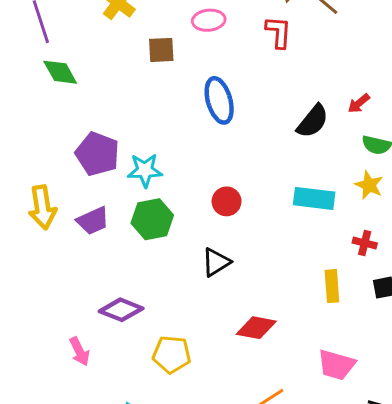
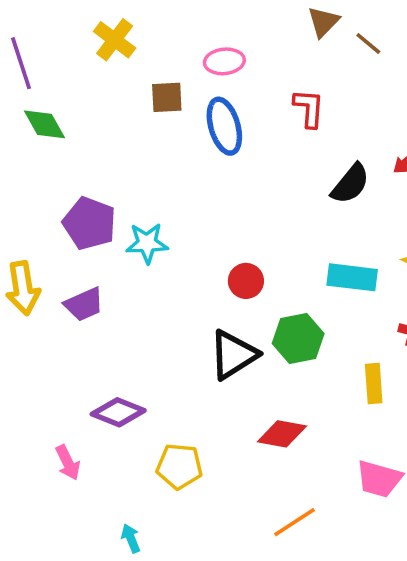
red L-shape: (279, 32) -> (309, 108), moved
blue ellipse: (219, 100) -> (224, 126), moved
green hexagon: (152, 219) -> (298, 339), moved
black triangle: (216, 262) -> (233, 355), size x1.4

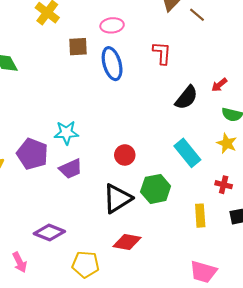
purple pentagon: (89, 223) -> (32, 154), moved
cyan rectangle: (352, 277) -> (187, 153), turned 44
purple trapezoid: (84, 304) -> (71, 169), moved
red diamond: (282, 434) -> (127, 242), moved

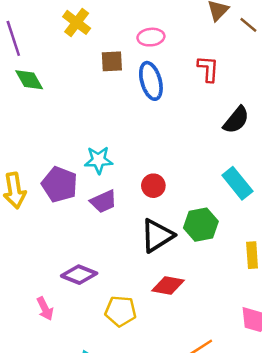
red circle: (125, 155) -> (153, 186), moved

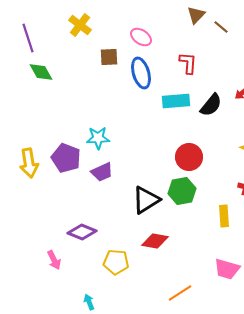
pink ellipse: (151, 37) -> (141, 37), turned 40
cyan rectangle: (237, 183) -> (176, 101), moved, turned -56
red circle: (153, 186) -> (189, 157), moved, size x1.4

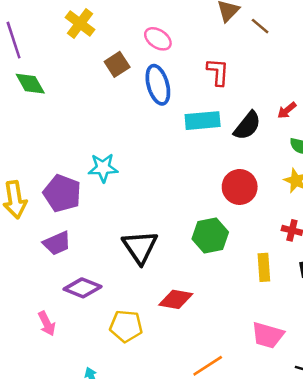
brown square: (109, 57) -> (117, 64), turned -30
red circle: (189, 157) -> (240, 187), moved
purple trapezoid: (102, 172) -> (57, 243), moved
black triangle: (146, 200) -> (140, 247), moved, turned -32

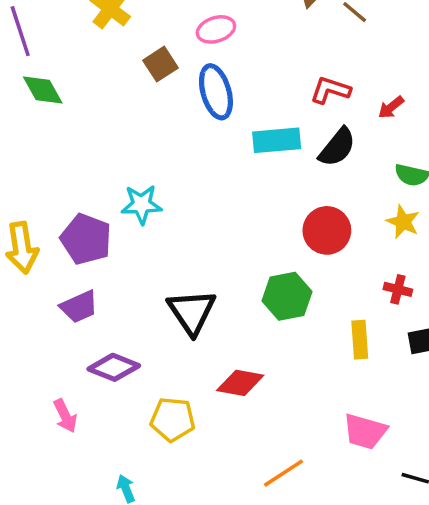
pink ellipse: (158, 39) -> (216, 29), turned -52
red L-shape: (218, 72) -> (330, 90), moved, turned -76
red arrow: (287, 110) -> (391, 107), moved

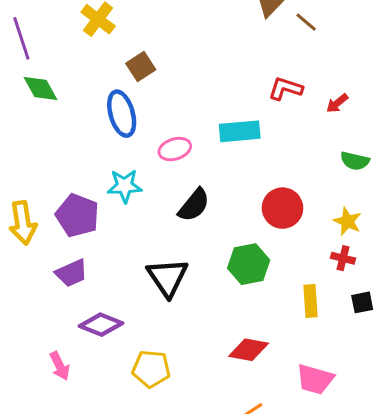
pink ellipse: (216, 29) -> (175, 149), moved
blue ellipse: (216, 92) -> (122, 114), moved
black semicircle: (337, 147) -> (194, 205), moved
yellow star: (403, 222) -> (347, 221), moved
red diamond: (240, 383) -> (249, 350), moved

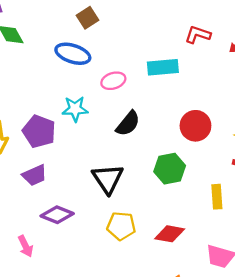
blue ellipse: (122, 114) -> (73, 54), turned -56
yellow pentagon: (151, 369) -> (121, 226), moved

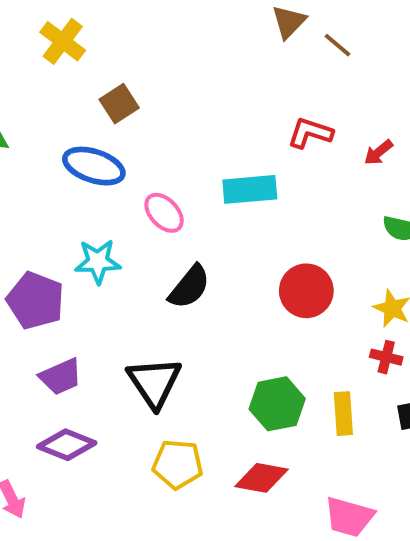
pink ellipse: (113, 81) -> (164, 213), turned 65
green hexagon: (170, 169) -> (277, 404), moved
purple trapezoid: (35, 175) -> (61, 377), moved

